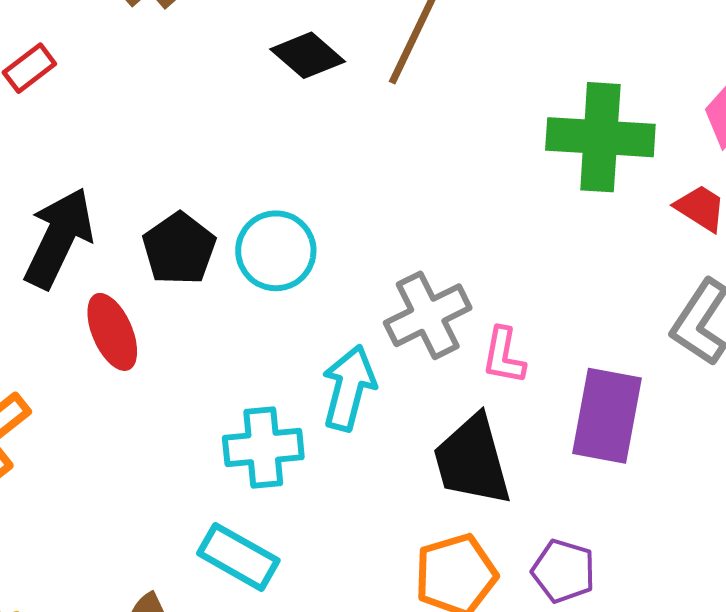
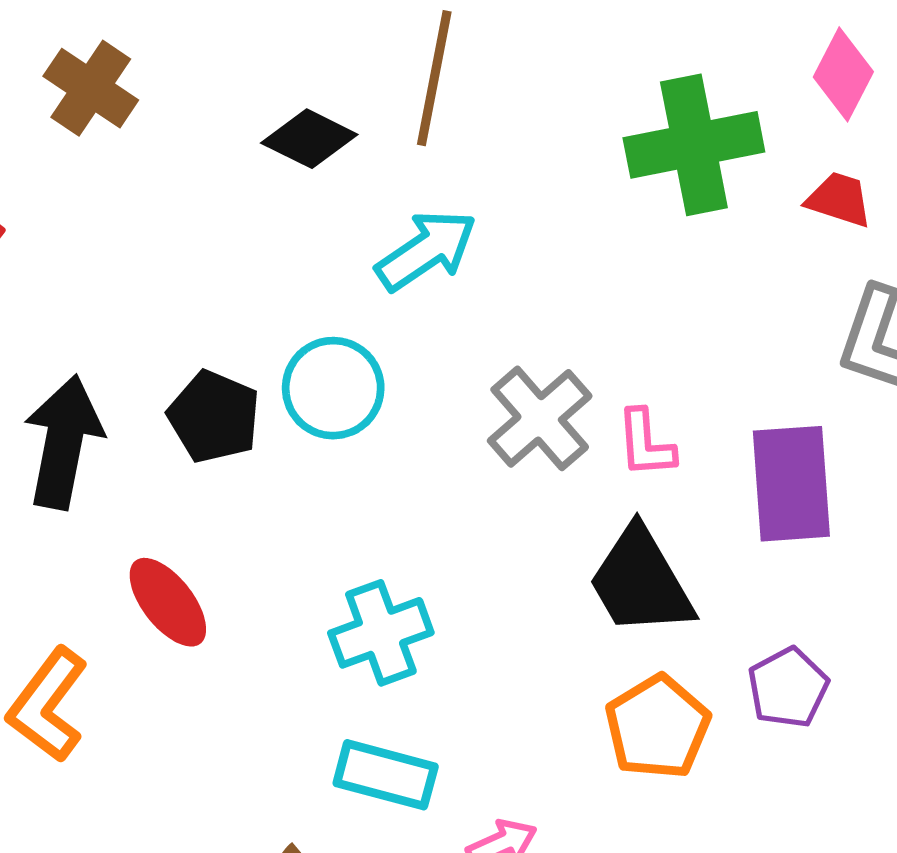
red ellipse: (112, 332) -> (168, 602), moved
cyan arrow: (349, 388) -> (426, 250), moved, turned 56
purple pentagon: (564, 571) -> (788, 688), turned -30

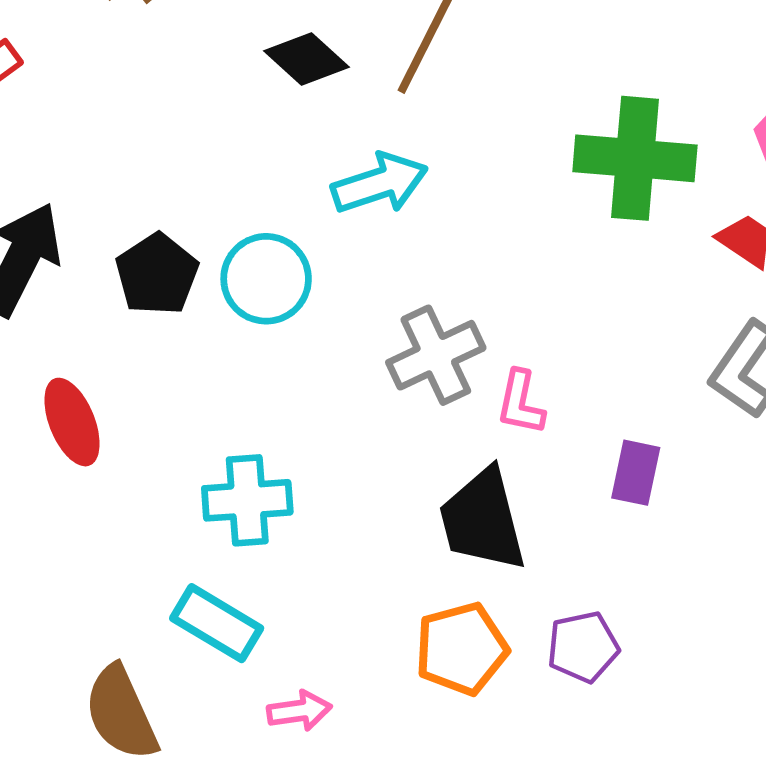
purple rectangle: (791, 484) -> (636, 473), size x0.6

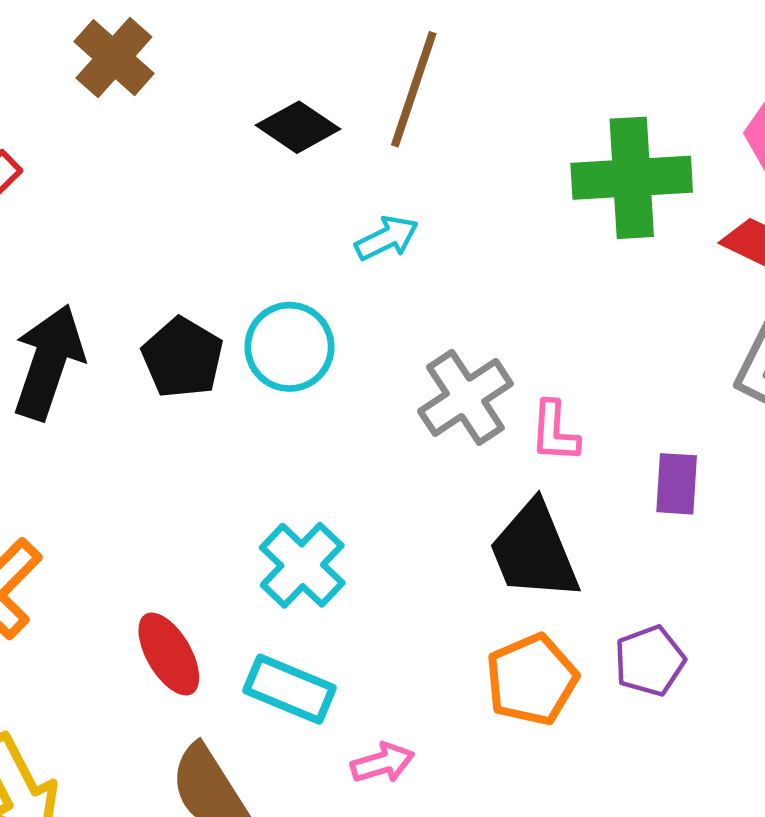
cyan arrow: (380, 183) -> (387, 238), size x0.7
red ellipse: (72, 422) -> (169, 654), moved
cyan cross: (247, 500) -> (302, 565), turned -34

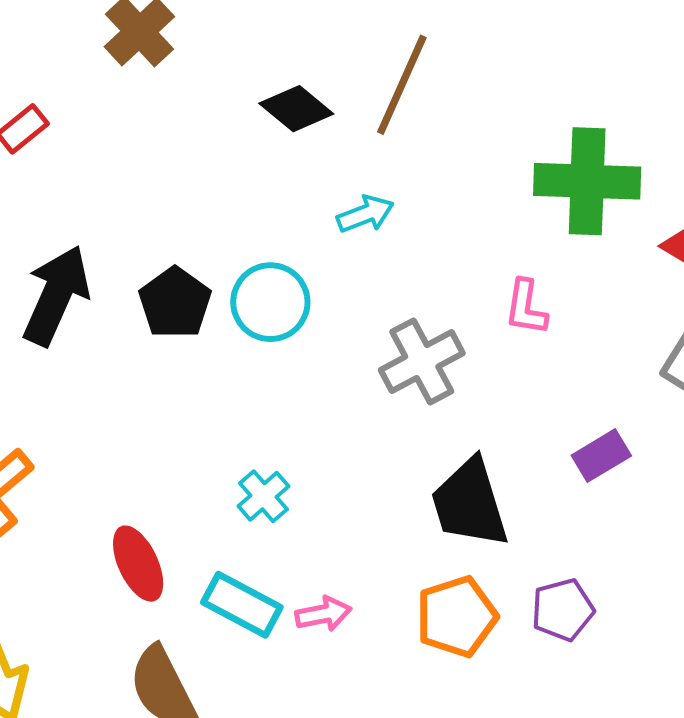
pink L-shape: (555, 432) -> (526, 307), moved
purple rectangle: (677, 484) -> (601, 456), turned 50
cyan cross: (302, 565) -> (263, 496), size x0.7
pink arrow: (382, 763) -> (323, 614), moved

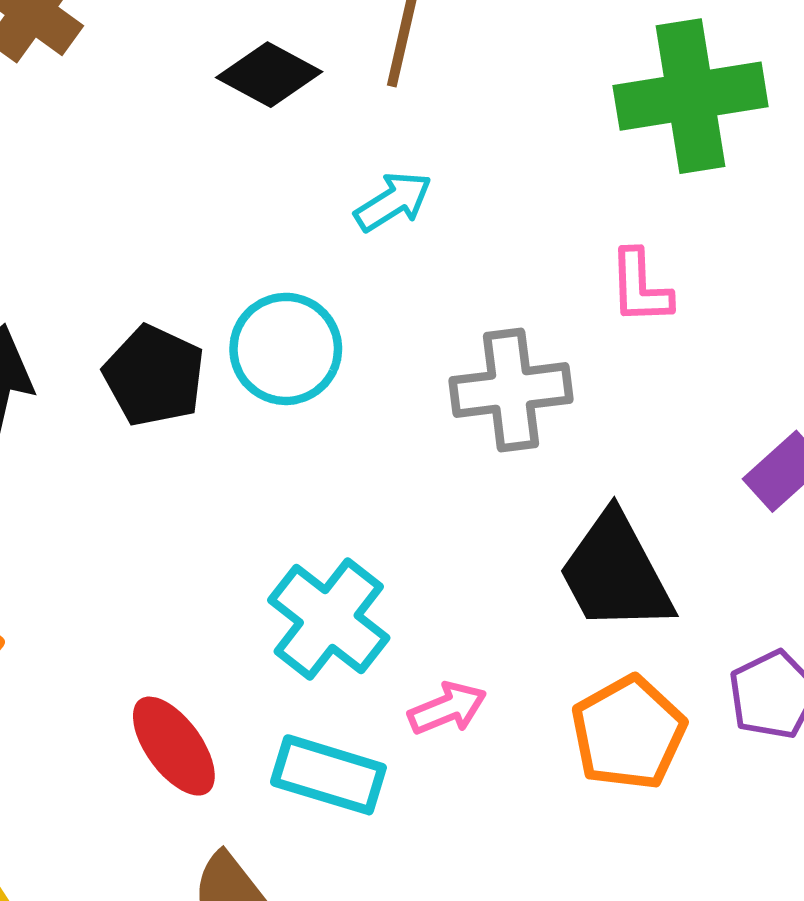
gray cross: (422, 362) -> (511, 390), turned 32
cyan cross: (263, 496) -> (329, 619), size x1.6
pink arrow: (323, 614) -> (447, 708), moved

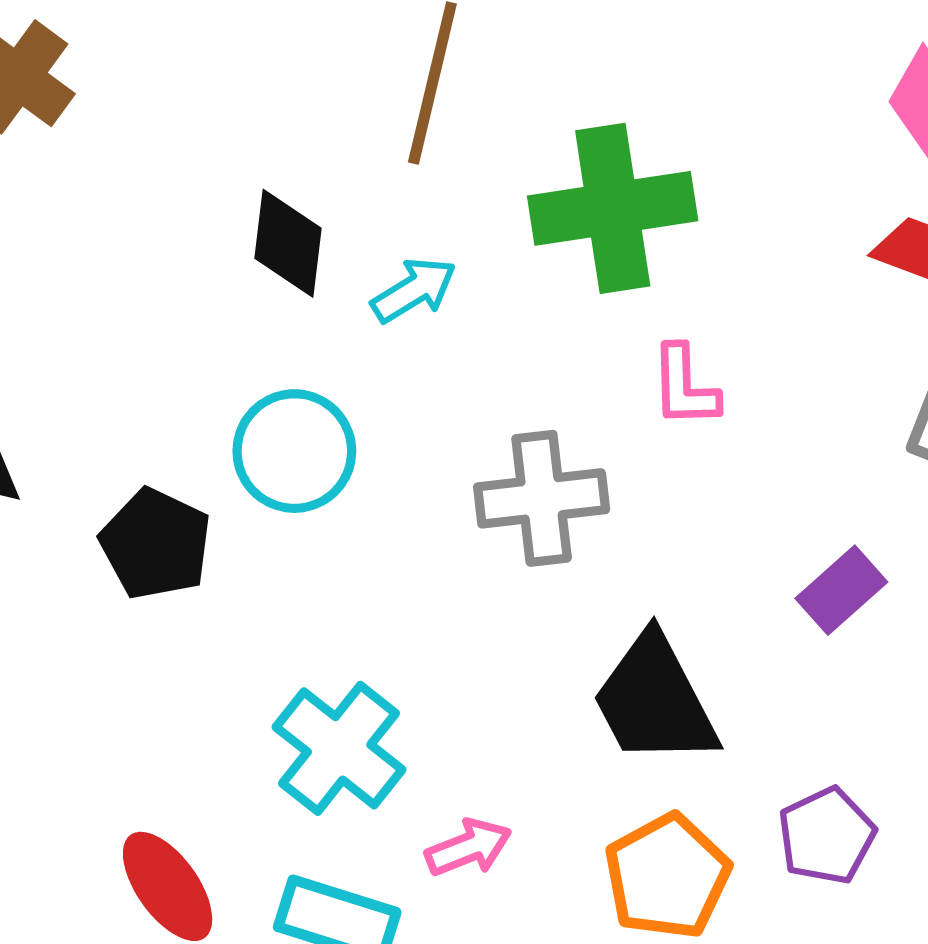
black diamond: (269, 75) -> (288, 243), moved, turned 68
green cross: (691, 96) -> (613, 208), moved
black pentagon: (154, 376) -> (156, 544), moved

